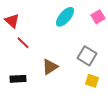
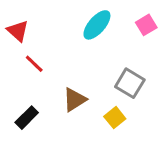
black rectangle: (18, 79) -> (27, 118), turned -42
yellow square: (92, 81) -> (115, 118), moved, turned 32

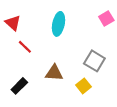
cyan ellipse: (97, 25) -> (58, 24), moved, turned -30
brown triangle: (75, 100) -> (54, 73), turned 36

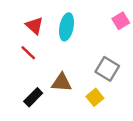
red triangle: (13, 23) -> (34, 26), moved
black rectangle: (19, 86) -> (33, 97), moved

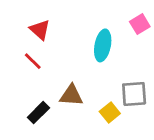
cyan ellipse: (66, 27) -> (103, 45), moved
gray square: (107, 69) -> (134, 94), moved, turned -35

